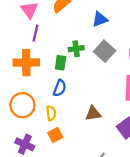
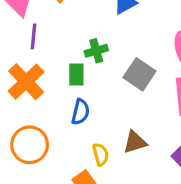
gray square: (105, 51) -> (140, 74), moved
orange cross: (26, 63) -> (26, 82), turned -35
yellow semicircle: (51, 113) -> (101, 154), moved

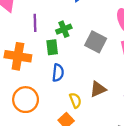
purple line: (33, 36) -> (35, 23), moved
orange cross: (26, 82) -> (18, 56), turned -30

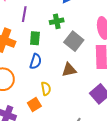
green cross: (64, 29) -> (57, 21), moved
brown triangle: (98, 89) -> (69, 70), moved

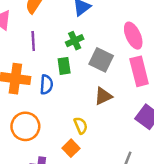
green rectangle: (35, 38) -> (64, 66), moved
blue semicircle: (36, 61) -> (46, 85), moved

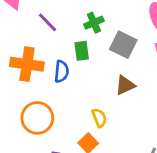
purple line: (33, 41) -> (47, 22), turned -42

